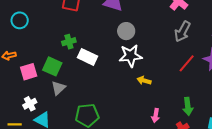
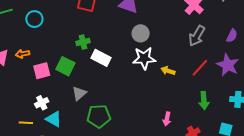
yellow arrow: (144, 81) -> (168, 71), moved
gray triangle: (58, 88) -> (79, 93), moved
green arrow: (188, 106) -> (204, 101), moved

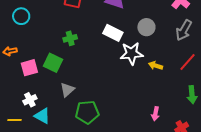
gray circle: (141, 33) -> (146, 27), moved
white rectangle: (101, 58) -> (113, 33), moved

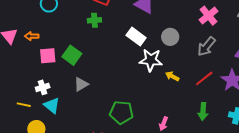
green cross: (70, 38) -> (94, 20), moved
green pentagon: (87, 112) -> (121, 112), moved

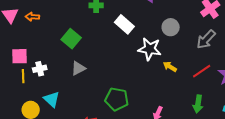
white rectangle: (136, 36) -> (124, 24), moved
pink square: (48, 56) -> (19, 56), moved
yellow line: (24, 105) -> (23, 76), moved, turned 72
cyan triangle: (52, 105) -> (52, 99), moved

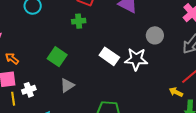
orange arrow: (32, 17) -> (12, 59), moved, turned 40
white rectangle: (124, 24) -> (109, 56), moved
yellow arrow: (170, 67) -> (176, 92), moved

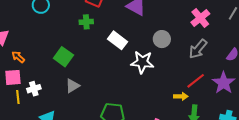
white rectangle: (109, 56) -> (117, 40), moved
yellow arrow: (176, 92) -> (181, 96), turned 152

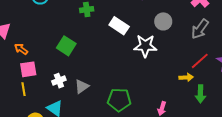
pink square: (13, 77) -> (28, 69), moved
gray triangle: (72, 86) -> (82, 86), moved
white cross: (34, 89) -> (59, 81), moved

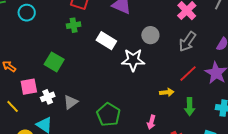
pink square: (28, 69) -> (29, 87), moved
yellow arrow: (186, 77) -> (167, 92), moved
yellow line: (24, 89) -> (13, 106), turned -32
green pentagon: (119, 100) -> (108, 115), turned 30

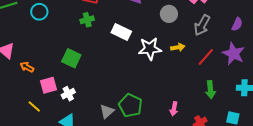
gray circle: (150, 35) -> (169, 14), moved
yellow arrow: (167, 92) -> (178, 47), moved
gray triangle: (71, 102) -> (107, 111), moved

